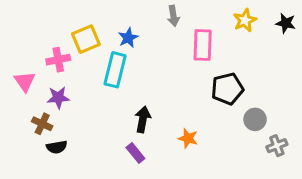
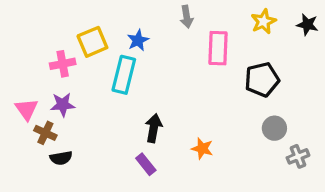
pink triangle: (25, 81) -> (27, 109), moved
black pentagon: (227, 89) -> (262, 80), moved

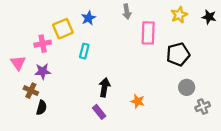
blue star: (138, 40) -> (88, 18), moved
cyan rectangle: (124, 75) -> (84, 51), size x0.6
pink triangle: (27, 109) -> (18, 63), moved
black semicircle: (61, 158) -> (42, 108), turned -64

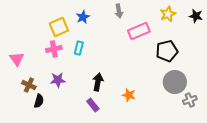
pink rectangle: (148, 33) -> (139, 31), turned 65
pink cross: (43, 44) -> (54, 49), moved
purple star: (43, 71) -> (58, 80), moved
gray circle: (187, 87) -> (175, 82), size x1.5

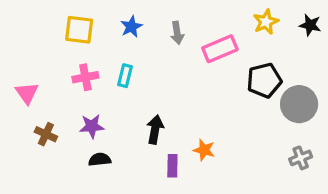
gray arrow: (119, 11) -> (177, 33), moved
yellow square: (59, 27) -> (79, 30), moved, turned 30
gray circle: (175, 82) -> (299, 104), moved
black semicircle: (39, 101) -> (100, 160), moved, turned -112
purple rectangle: (93, 105) -> (172, 166), moved, turned 40

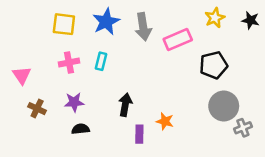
blue star: (131, 27) -> (106, 22), size x1.5
gray arrow: (177, 33) -> (143, 27), size x1.5
gray circle: (299, 104) -> (224, 106), moved

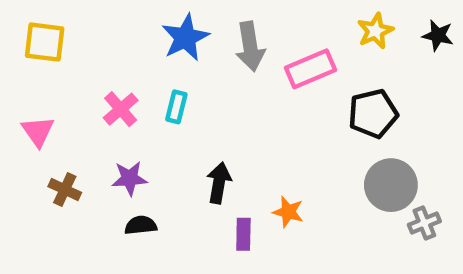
yellow square: (64, 24) -> (45, 42), moved
pink cross: (69, 63) -> (121, 109), turned -30

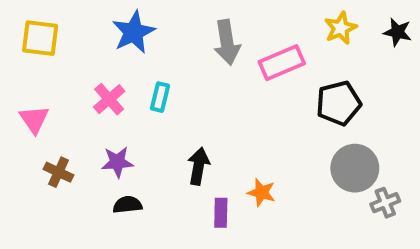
blue star: (185, 38) -> (134, 32), moved

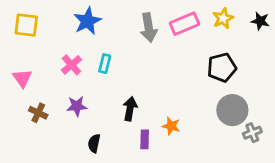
pink rectangle: (282, 63) -> (185, 24), moved
black semicircle: (127, 205) -> (94, 143), moved, turned -72

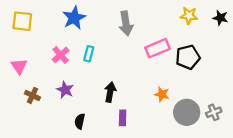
yellow star: (223, 18) -> (189, 16), turned 30
pink rectangle: (185, 24) -> (157, 48), moved
purple star: (77, 106) -> (65, 90), turned 30
gray circle: (232, 110) -> (187, 112), moved
orange star: (171, 126) -> (162, 94), moved

